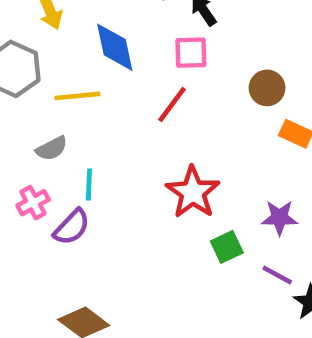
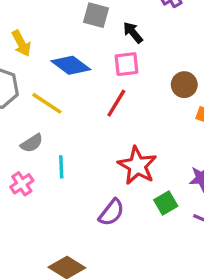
blue diamond: (115, 47) -> (71, 65), turned -36
yellow line: (77, 96) -> (47, 103), turned 44
purple semicircle: (72, 227) -> (111, 212), moved

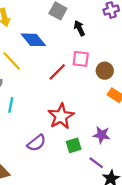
pink square: (126, 64) -> (81, 59), moved

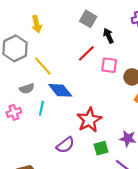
blue diamond: (33, 40) -> (60, 90), moved
red line: (57, 72) -> (86, 53), moved

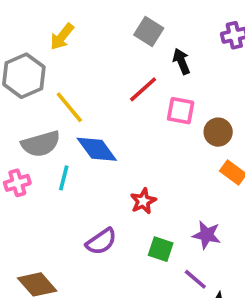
yellow arrow: (37, 24) -> (62, 37), turned 49
gray semicircle: (27, 89) -> (41, 144), size x1.5
red star: (89, 120) -> (143, 201), size x0.6
green square: (101, 148) -> (161, 249), turned 32

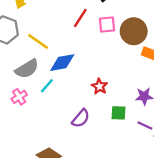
brown circle: (218, 132) -> (134, 31), size x1.5
blue diamond: (97, 149) -> (62, 63), turned -48
cyan line: (64, 178) -> (47, 86), turned 42

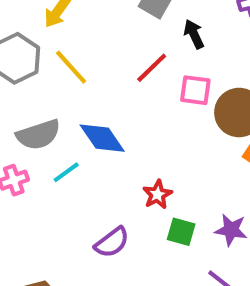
yellow line: (38, 42) -> (71, 67), moved
blue diamond: (62, 63) -> (102, 138), turned 52
green square: (119, 113) -> (181, 232), moved

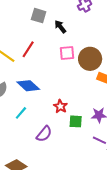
red line: (152, 68) -> (28, 49), moved
cyan line: (66, 172) -> (21, 113), moved

